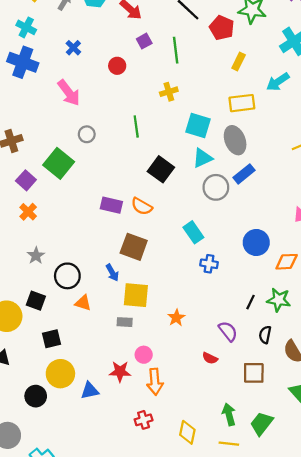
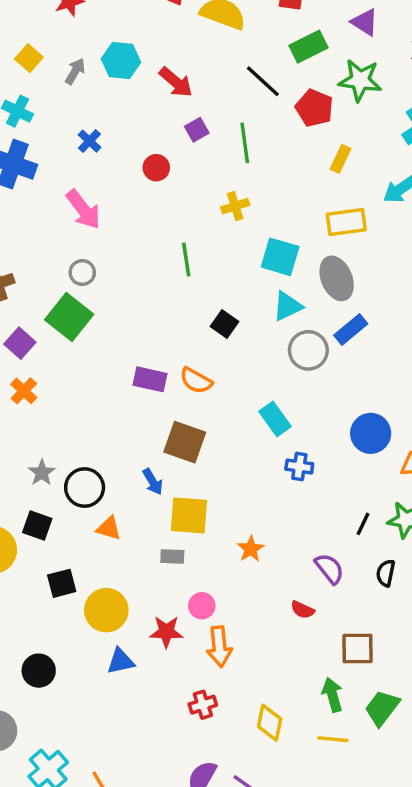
gray circle: (87, 134) -> (82, 273), moved
black square: (161, 169) -> (224, 324), size x0.7
gray star: (36, 256) -> (42, 473), moved
brown square: (254, 373) -> (358, 648), moved
yellow circle: (60, 374) -> (106, 610), moved

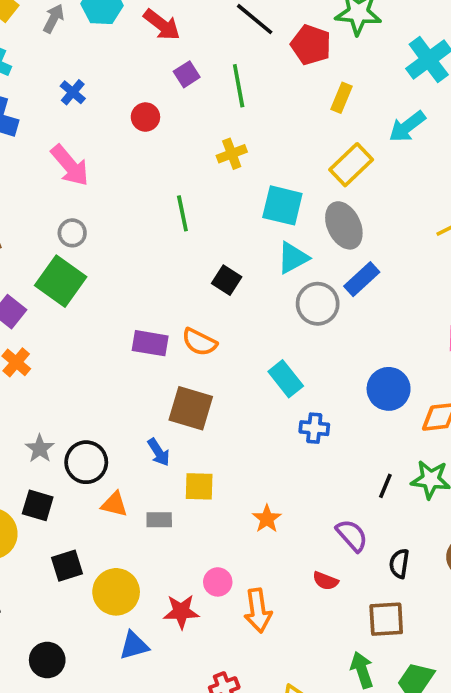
yellow rectangle: (346, 222) -> (351, 165), turned -33
yellow square: (189, 515) -> (199, 486), size x0.7
gray rectangle: (172, 557) -> (159, 520), moved
black semicircle: (386, 573) -> (399, 564), moved
orange arrow: (219, 646) -> (258, 611), moved

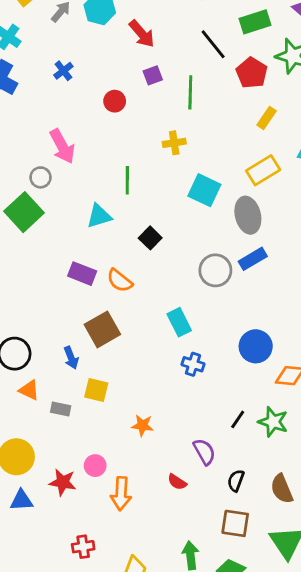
pink arrow: (70, 165) -> (62, 146), moved
cyan triangle: (293, 258) -> (99, 216), moved
brown square: (191, 408) -> (102, 329), turned 32
orange star: (267, 519) -> (143, 425), turned 30
brown square: (386, 619) -> (235, 523), moved

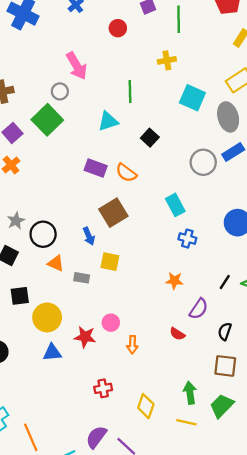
orange star: (143, 425) -> (174, 281), moved
purple semicircle: (204, 452) -> (199, 309), turned 65
orange arrow: (121, 494) -> (132, 345), size x0.7

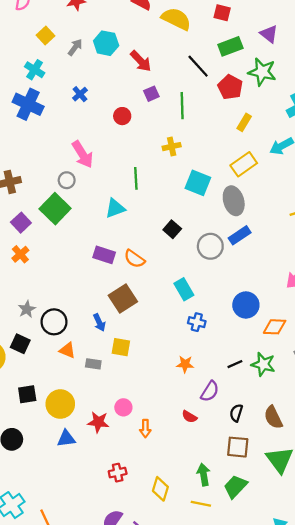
black square: (150, 138) -> (172, 229), moved
black line: (225, 282) -> (235, 364), turned 35
black square: (20, 296) -> (27, 394), moved

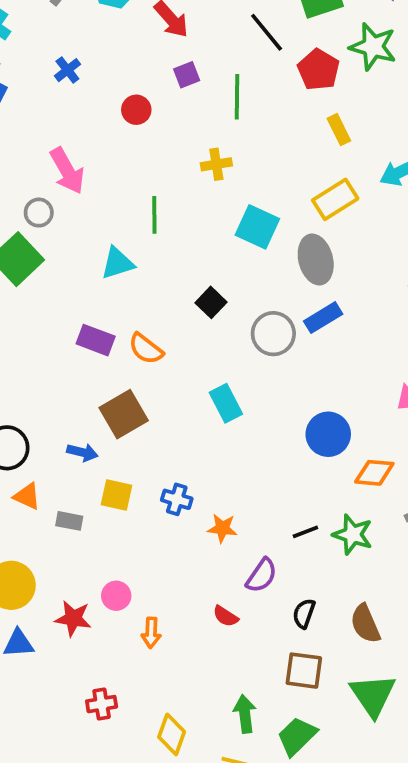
yellow rectangle: (244, 122) -> (339, 130), turned -60
blue arrow: (99, 322) -> (82, 452), turned -54
blue cross: (197, 322) -> (177, 499), moved

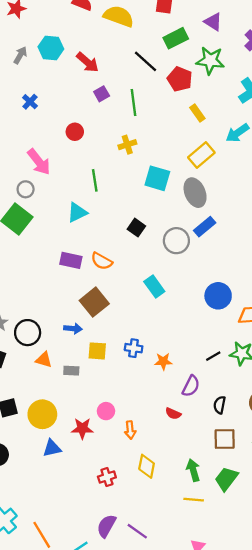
red circle: (136, 110) -> (75, 132), moved
yellow diamond: (172, 734) -> (147, 466), moved

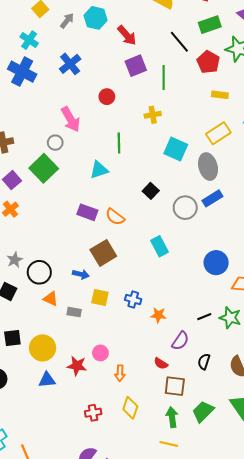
purple square: (102, 94) -> (136, 66), size x1.5
blue cross: (30, 102) -> (70, 64), size x1.5
yellow rectangle: (197, 113) -> (220, 95), turned -56
brown square: (225, 439) -> (175, 386), moved
green trapezoid: (226, 479) -> (203, 412), moved

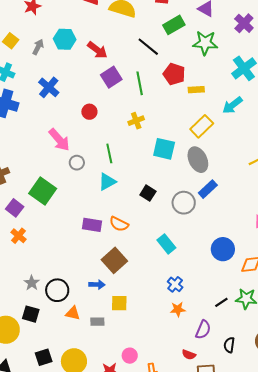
red pentagon: (208, 62) -> (174, 74), moved
gray circle: (55, 143) -> (77, 163), moved
cyan triangle: (99, 170) -> (107, 182), moved
blue cross: (133, 299) -> (175, 284), moved, turned 35

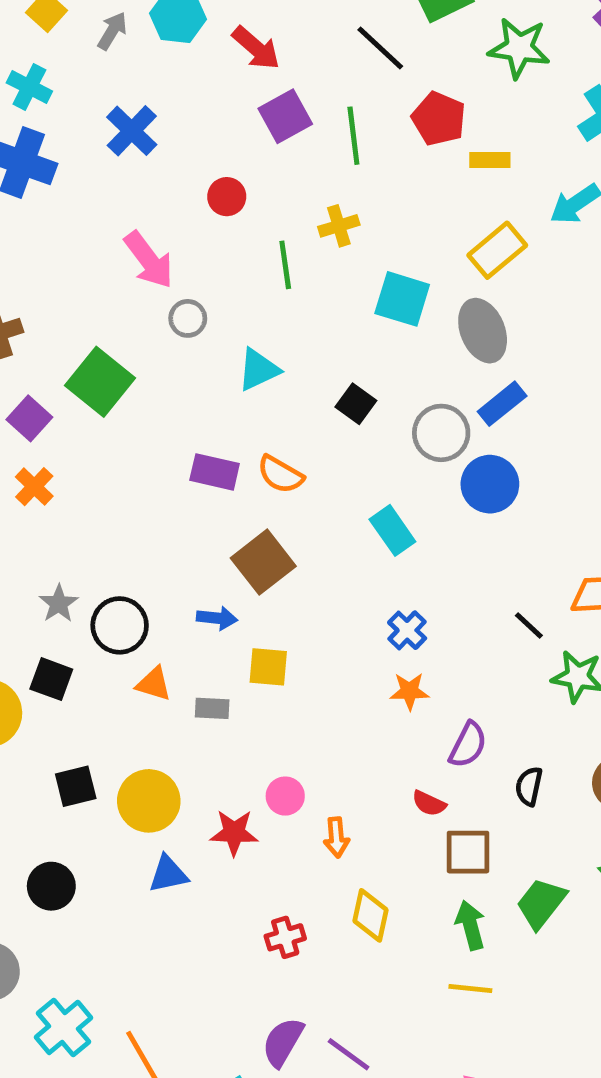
green line: (109, 153) -> (285, 265), moved
blue circle: (223, 249) -> (490, 484), moved
black line: (221, 302) -> (529, 625), moved, turned 72

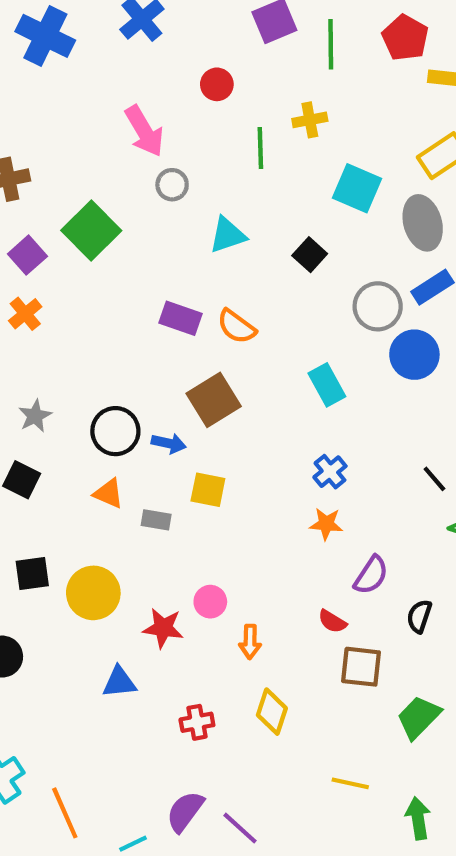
black square: (356, 404) -> (310, 255), moved
black circle: (120, 625) -> (115, 431), moved
blue triangle: (168, 874) -> (119, 682), moved
green arrow: (470, 925) -> (418, 818), moved

